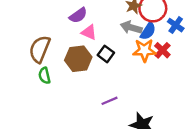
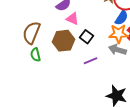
gray arrow: (131, 27) -> (117, 50), moved
purple line: (109, 101) -> (90, 61), moved

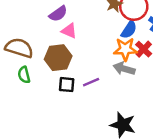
brown semicircle: (31, 33) -> (19, 48), turned 85
black square: (86, 37) -> (67, 85), moved, turned -32

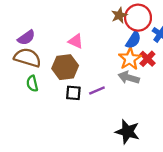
purple semicircle: (58, 14) -> (26, 38), moved
orange star: (125, 49) -> (130, 59), turned -30

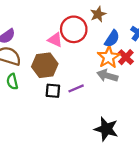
red circle: (138, 18) -> (74, 29), moved

